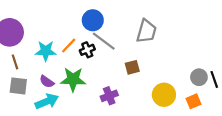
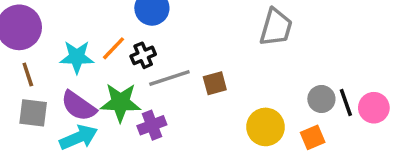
gray trapezoid: (146, 31) -> (276, 27), moved
gray line: (104, 41) -> (169, 78), moved, turned -55
purple semicircle: (47, 82) -> (79, 106), size x1.5
purple cross: (109, 96) -> (152, 125), moved

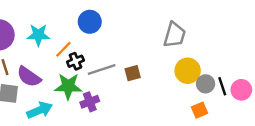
black cross: (143, 55) -> (75, 61), moved
cyan star: (77, 57) -> (38, 35), moved
purple semicircle: (79, 106) -> (29, 77), moved
yellow circle: (266, 127) -> (188, 71), moved

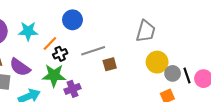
gray line: (102, 70) -> (93, 51), moved

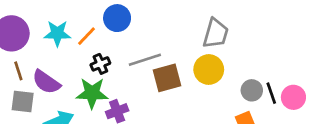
orange line: (50, 44) -> (86, 36), moved
yellow circle: (157, 62) -> (209, 70), moved
brown square: (110, 64) -> (167, 78), size x1.5

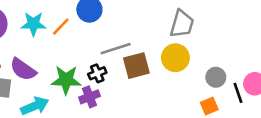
black cross: (100, 64) -> (97, 73), moved
black line: (271, 93) -> (238, 93), moved

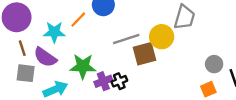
cyan star: (33, 24) -> (54, 32), moved
yellow circle: (175, 58) -> (162, 37), moved
black cross: (97, 73) -> (119, 81), moved

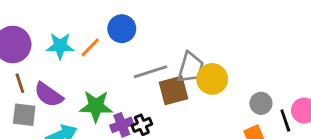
gray trapezoid: (184, 17) -> (191, 67), moved
cyan star: (54, 32) -> (60, 46), moved
yellow circle: (162, 37) -> (212, 79), moved

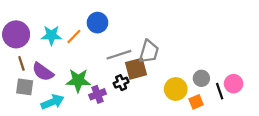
yellow circle: (212, 79) -> (176, 89), moved
black cross: (142, 125) -> (121, 83), moved

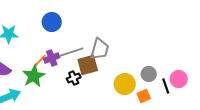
orange line: (74, 37) -> (40, 61), moved
green star: (78, 80) -> (34, 76), turned -30
purple cross: (97, 94) -> (52, 58), moved

